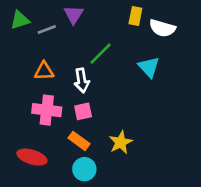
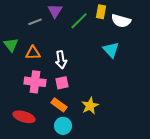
green triangle: (20, 20) -> (11, 45), moved, turned -49
green line: (100, 54) -> (79, 21), moved

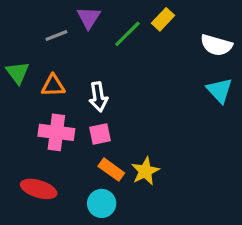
yellow rectangle: (101, 12) -> (163, 19), turned 32
white semicircle: (121, 21) -> (216, 45), moved
cyan triangle: (111, 50) -> (220, 90), moved
orange rectangle: (59, 105) -> (111, 170), moved

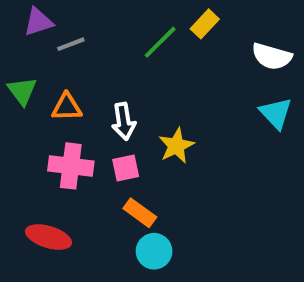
purple triangle: (89, 18) -> (38, 22), moved, turned 40
yellow star: (145, 171) -> (176, 146), moved
cyan circle: (102, 203) -> (154, 251), moved

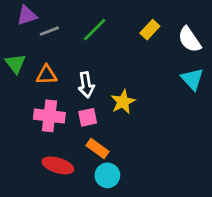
yellow rectangle: (205, 24) -> (150, 30), moved
green line: (160, 42) -> (95, 30), moved
white semicircle: (272, 56) -> (189, 40), turned 40
red ellipse: (49, 237) -> (58, 165), moved

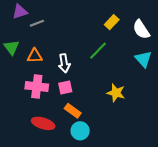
green line: (95, 30) -> (98, 51), moved
yellow star: (123, 102) -> (116, 93), moved, turned -30

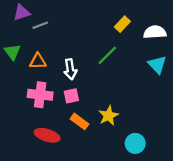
white semicircle: (141, 30) -> (155, 32), turned 120
yellow star: (116, 93) -> (109, 116), moved, turned 30
cyan circle: (80, 131) -> (135, 143), moved

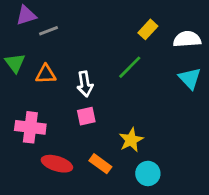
pink cross: (40, 95) -> (30, 127), moved
orange rectangle: (80, 121) -> (100, 164), moved
cyan circle: (135, 143) -> (148, 173), moved

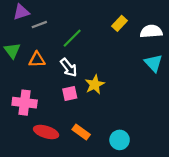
green line: (130, 67) -> (72, 38), moved
white arrow: (85, 84) -> (69, 68), turned -30
yellow star: (131, 140) -> (95, 85), moved

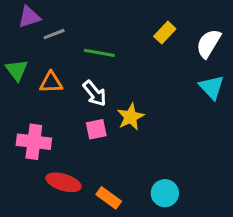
white semicircle: (151, 31) -> (209, 43), turned -55
green line: (72, 38) -> (99, 53), turned 55
orange rectangle: (81, 132) -> (109, 198), moved

